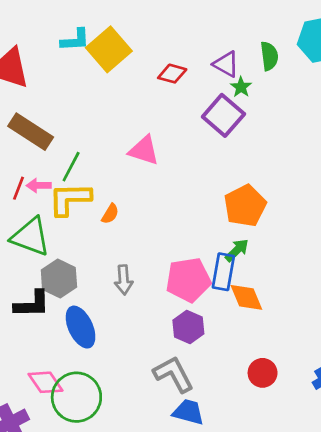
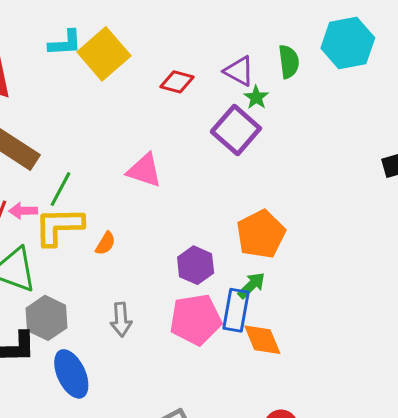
purple hexagon: (188, 327) -> (196, 265), moved

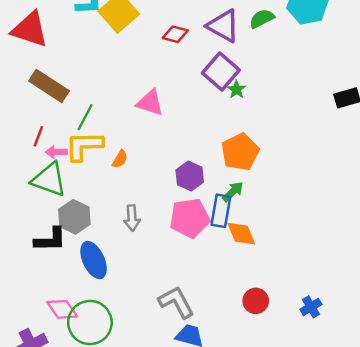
green semicircle: (289, 62) -> (262, 19), turned -110
purple triangle: (239, 71) -> (223, 26), size x1.4
green star: (256, 97) -> (236, 89), moved
pink arrow: (23, 211) -> (56, 152), moved

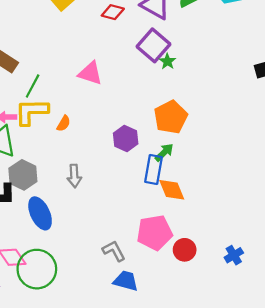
pink pentagon: (190, 218) -> (155, 233), moved
gray L-shape: (176, 302) -> (114, 251), size x0.7

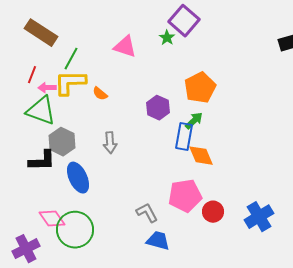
green star: (167, 61) -> (167, 38), moved
orange semicircle: (64, 123) -> (100, 94), turned 98
blue cross: (234, 255) -> (259, 217), size x1.6

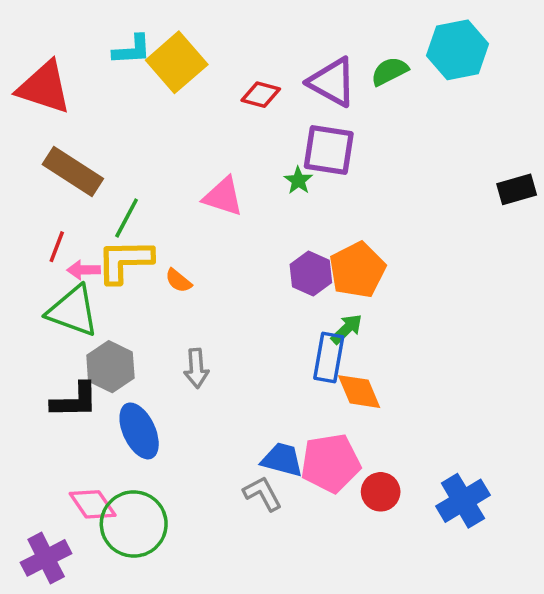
purple square: (184, 21) -> (329, 150), turned -32
purple hexagon: (158, 108) -> (311, 273), moved
blue trapezoid: (158, 241) -> (282, 460), moved

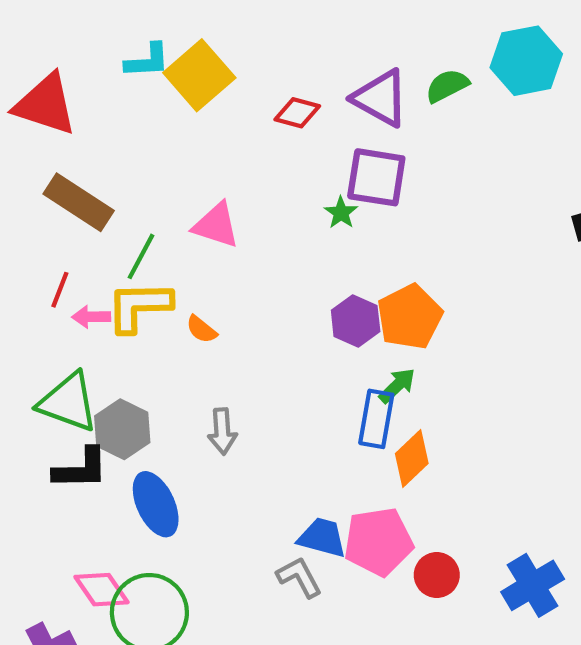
pink triangle: (223, 197) -> (216, 225), moved
green triangle: (73, 311) -> (68, 402), moved
orange diamond: (359, 392) -> (412, 458), turned 69

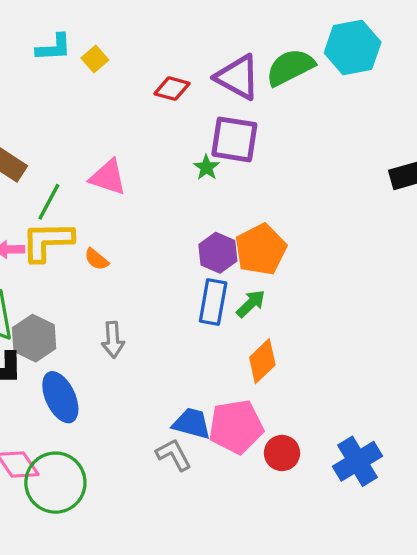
yellow square: (199, 75) -> (95, 59), size x0.5
green semicircle: (447, 86) -> (290, 67), size x1.4
blue rectangle: (376, 419) -> (213, 302), moved

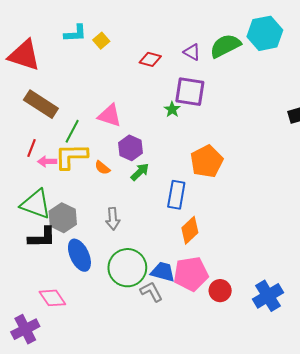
purple triangle: (238, 77) -> (192, 52), size x0.6
purple hexagon: (218, 253) -> (130, 148), moved
green arrow: (251, 304) -> (140, 172), moved
orange diamond: (262, 361) -> (190, 230), moved
green circle: (55, 483) -> (127, 268), moved

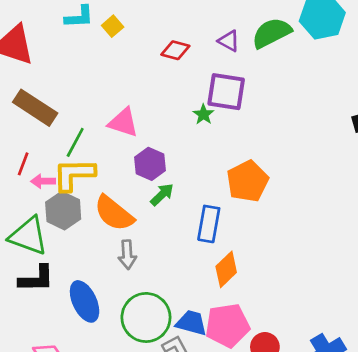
orange semicircle: (102, 168) -> (114, 213), moved, size x2.0
gray hexagon: (63, 218) -> (63, 211), moved

